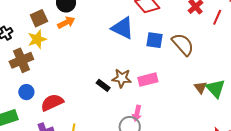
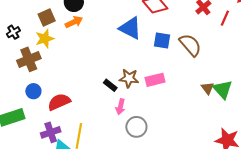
pink arrow: (137, 113) -> (120, 107), moved

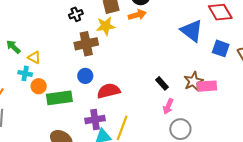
brown star: (129, 78) -> (193, 81), moved, turned 30

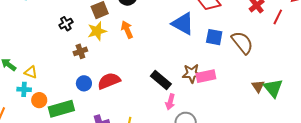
orange arrow: (137, 15) -> (127, 30), moved, turned -90
brown cross: (86, 44) -> (80, 51), size x0.6
brown star: (193, 81) -> (192, 73), turned 30
black rectangle: (162, 83) -> (161, 80), size x1.5
red semicircle: (109, 91) -> (109, 81), moved

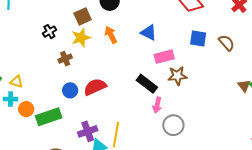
blue triangle: (183, 24) -> (149, 32), moved, size x0.7
brown semicircle: (242, 43) -> (226, 43), size x0.7
pink rectangle: (206, 76) -> (164, 57), moved

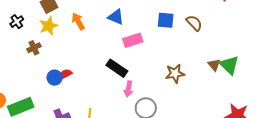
brown star: (177, 76) -> (175, 73), moved
red semicircle: (95, 87) -> (65, 74), size x0.6
blue circle: (70, 90) -> (55, 78), moved

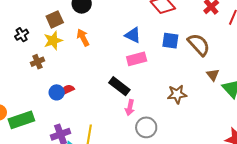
blue triangle: (116, 17) -> (133, 35), moved
brown semicircle: (194, 23) -> (199, 45), size x1.4
brown triangle: (214, 65) -> (213, 75), moved

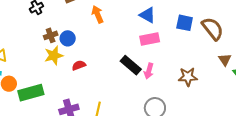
yellow star: (53, 41) -> (54, 55), moved
blue circle: (57, 92) -> (68, 38), moved
pink arrow: (130, 108) -> (149, 71), moved

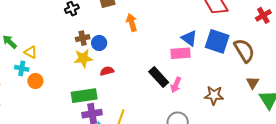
blue triangle: (147, 15) -> (189, 38), moved
blue square: (185, 23) -> (217, 41), size x1.4
green rectangle: (31, 93) -> (84, 96), moved

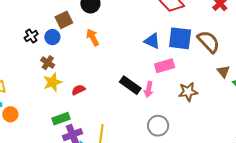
brown cross: (83, 38) -> (48, 63), turned -32
blue circle: (99, 43) -> (52, 37), moved
pink rectangle: (180, 53) -> (165, 66), moved
green rectangle: (84, 96) -> (61, 119), size x0.7

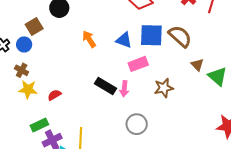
orange arrow: (93, 37) -> (89, 39), moved
yellow star: (53, 82) -> (28, 90), turned 30

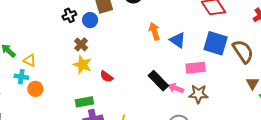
blue triangle: (124, 40) -> (178, 40), moved
brown star: (164, 88) -> (198, 94), moved
pink arrow: (124, 89) -> (176, 88), turned 91
red semicircle: (54, 95) -> (107, 77), turned -128

